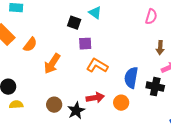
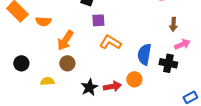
orange semicircle: (30, 45) -> (43, 21), turned 56
red arrow: (95, 98) -> (112, 86), moved
yellow semicircle: (16, 105) -> (47, 81), moved
brown circle: (54, 105) -> (67, 63), moved

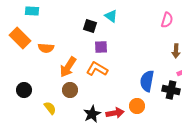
orange L-shape: (110, 42) -> (97, 69), moved
yellow semicircle: (47, 81) -> (50, 108), turned 56

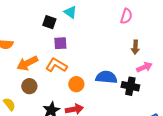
orange arrow: (68, 67) -> (27, 63), turned 30
blue semicircle: (147, 81) -> (106, 77), turned 85
orange circle: (137, 106) -> (76, 84), moved

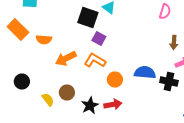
black square: (49, 22) -> (88, 18), size x1.5
purple square: (60, 43) -> (99, 38), turned 32
brown circle: (29, 86) -> (67, 92), moved

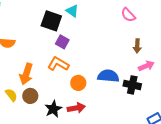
pink semicircle: (165, 12) -> (128, 15), turned 119
orange arrow: (66, 58) -> (26, 74), moved, turned -45
yellow semicircle: (48, 100) -> (11, 95), moved

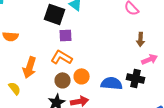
purple square: (62, 42) -> (66, 35), turned -32
blue semicircle: (108, 76) -> (112, 83), moved
brown circle: (30, 96) -> (63, 80), moved

